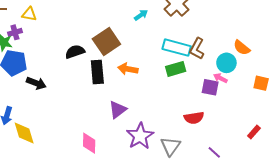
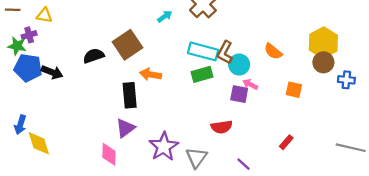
cyan circle: (226, 63) -> (239, 65), moved
black rectangle: (97, 72) -> (130, 95), moved
black arrow: (36, 83) -> (52, 72), moved
purple triangle: (118, 110) -> (125, 128), moved

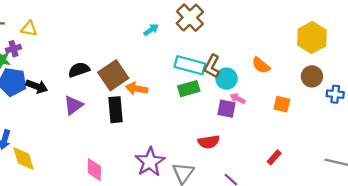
yellow hexagon: (323, 43) -> (312, 38), moved
brown square: (128, 45) -> (113, 75), moved
purple triangle: (125, 128) -> (73, 105), moved

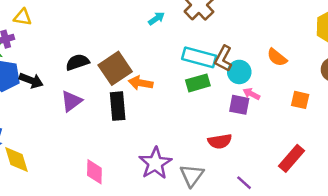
red rectangle: (274, 157) -> (292, 158), size x1.6

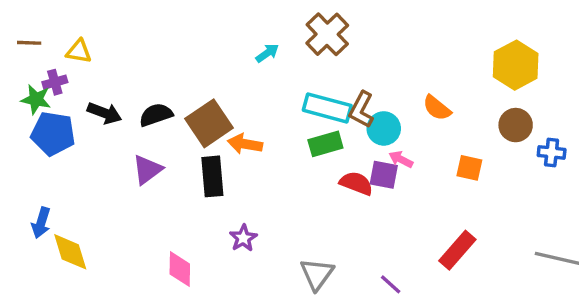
black arrow: (31, 80) -> (104, 113), moved
red semicircle: (220, 141) -> (356, 183), moved, turned -150
purple star: (155, 163) -> (243, 238), moved, size x0.6

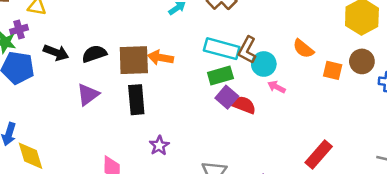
brown square: (209, 123) -> (134, 60), turned 32
orange arrow: (245, 144) -> (161, 58), moved
orange square: (469, 168) -> (333, 70), moved
purple square: (384, 175) -> (227, 97), moved, turned 30

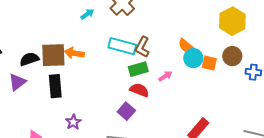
black semicircle: (94, 54) -> (29, 59), moved
cyan circle: (264, 64) -> (193, 58), moved
green rectangle: (220, 75) -> (138, 69), moved
pink arrow: (277, 87) -> (165, 76), turned 120
purple square: (227, 97) -> (126, 111), moved

